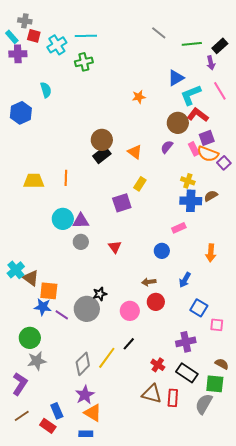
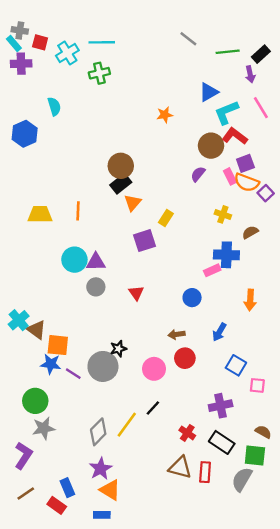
gray cross: (25, 21) -> (20, 30), moved
orange triangle: (135, 152) -> (133, 203), moved, turned 35
blue cross: (191, 201) -> (226, 255), moved

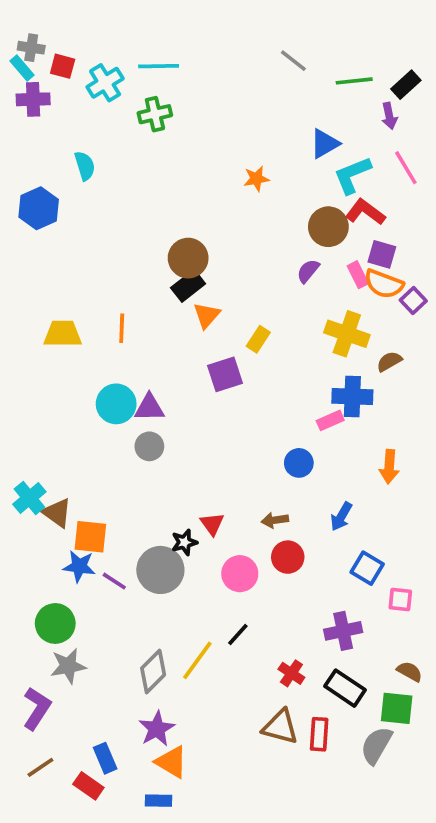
purple square: (245, 163) -> (382, 254), turned 36
yellow cross: (223, 214) -> (347, 334), size x1.6
red triangle: (136, 293) -> (212, 524), moved

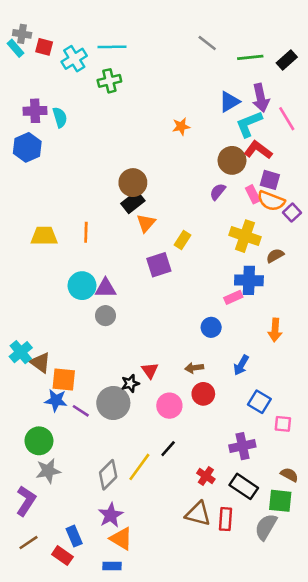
purple cross: (33, 99) -> (35, 111), moved
purple arrow: (389, 116) -> (261, 98), moved, size x1.5

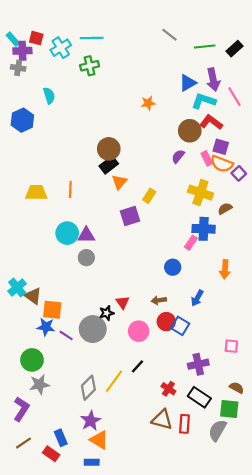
gray cross: (22, 34) -> (18, 68), moved
purple cross: (35, 111) -> (22, 51), moved
cyan L-shape: (249, 124) -> (204, 101), turned 40
pink rectangle: (233, 297) -> (191, 243), turned -32
blue square: (259, 402) -> (180, 326), moved

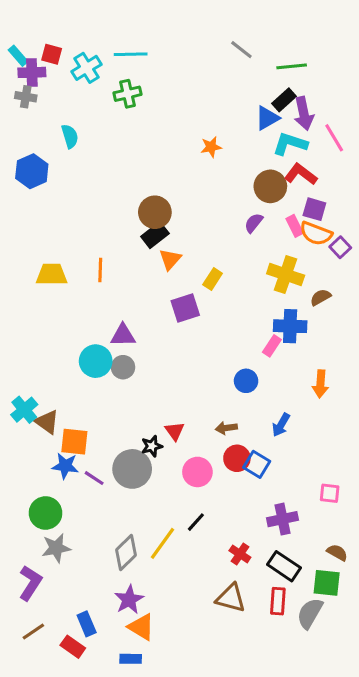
black rectangle: (235, 49) -> (284, 100), moved
cyan circle: (67, 233) -> (96, 361), moved
red rectangle: (184, 424) -> (278, 601), moved

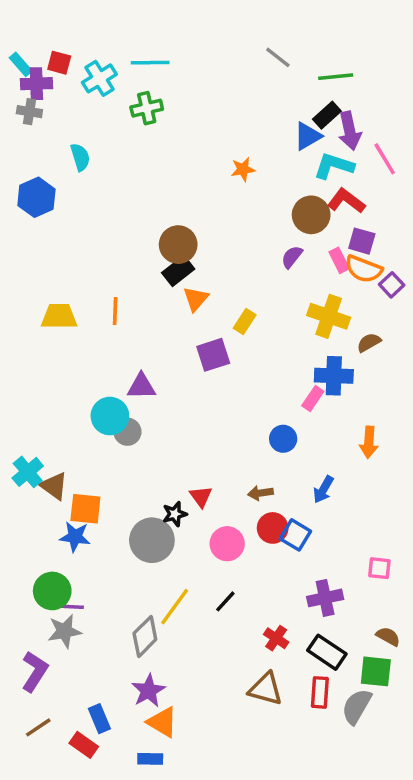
gray circle: (123, 367) -> (127, 432), moved
purple line: (94, 478) -> (71, 607), moved, turned -30
yellow line: (162, 543) -> (175, 607), moved

